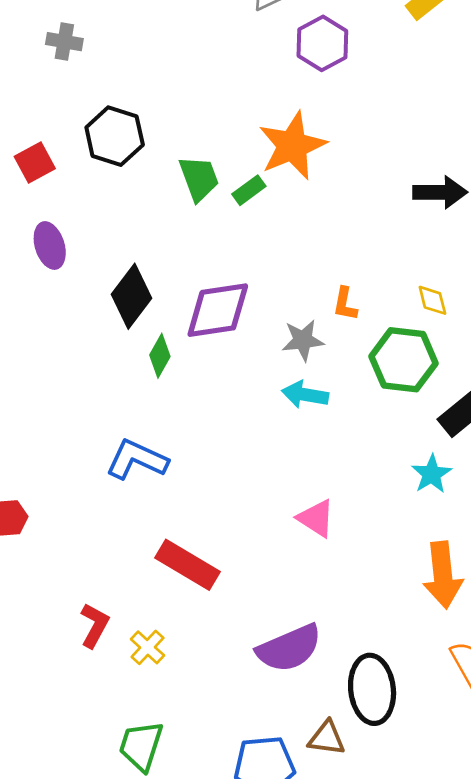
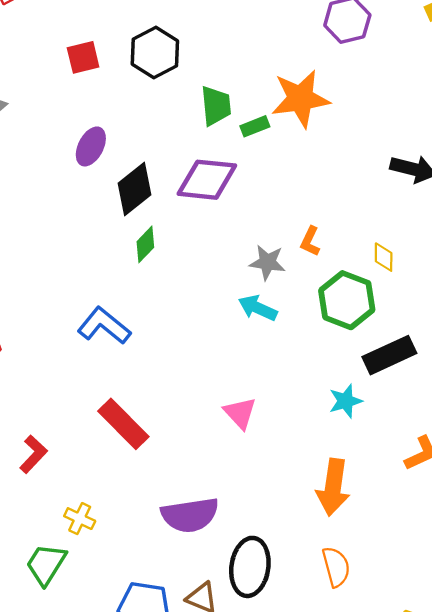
purple ellipse: (50, 246) -> (91, 146), moved, turned 30
purple diamond: (218, 310) -> (207, 180), moved
yellow cross: (148, 647) -> (80, 519), moved, turned -32

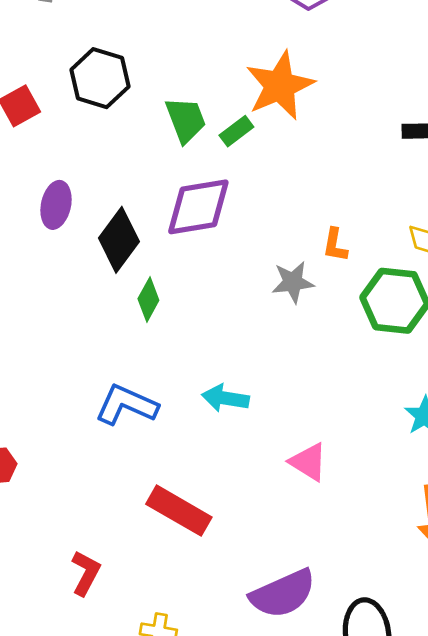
cyan arrow: (258, 308) -> (225, 398), moved

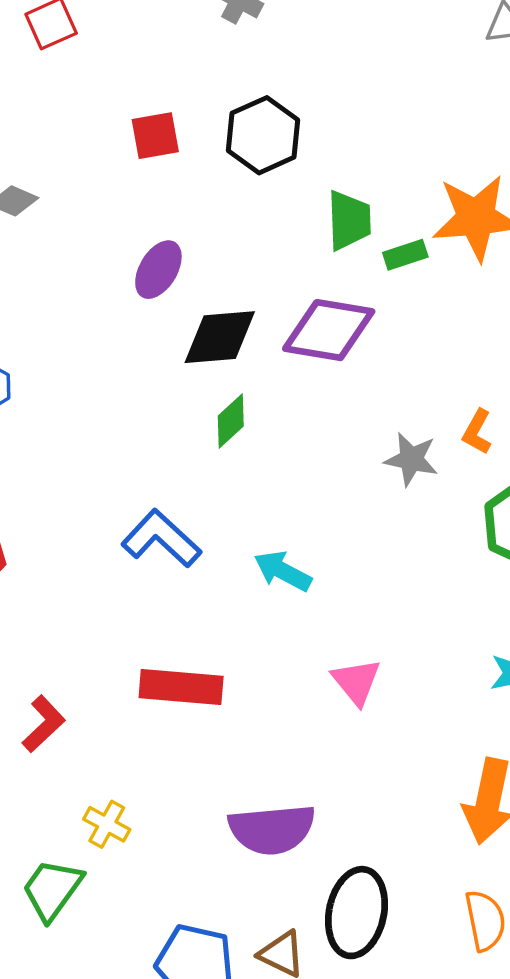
black diamond: (119, 240) -> (220, 337), turned 30
red rectangle: (179, 511) -> (181, 687), turned -44

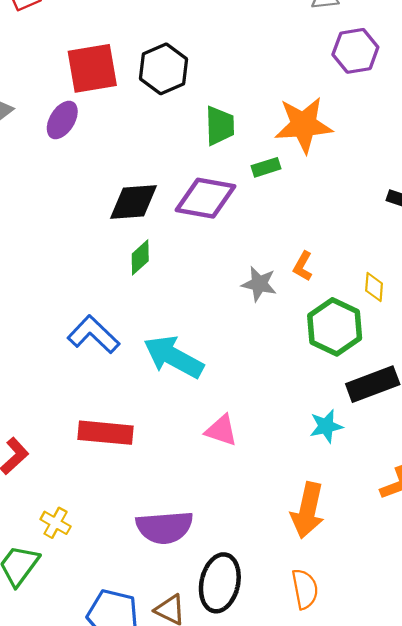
red square: (155, 136) -> (92, 68), size x1.6
green rectangle: (405, 255) -> (266, 167), moved
purple ellipse: (158, 270) -> (62, 120), moved
cyan arrow: (283, 571) -> (174, 357), size x1.6
pink triangle: (356, 682) -> (221, 430), turned -33

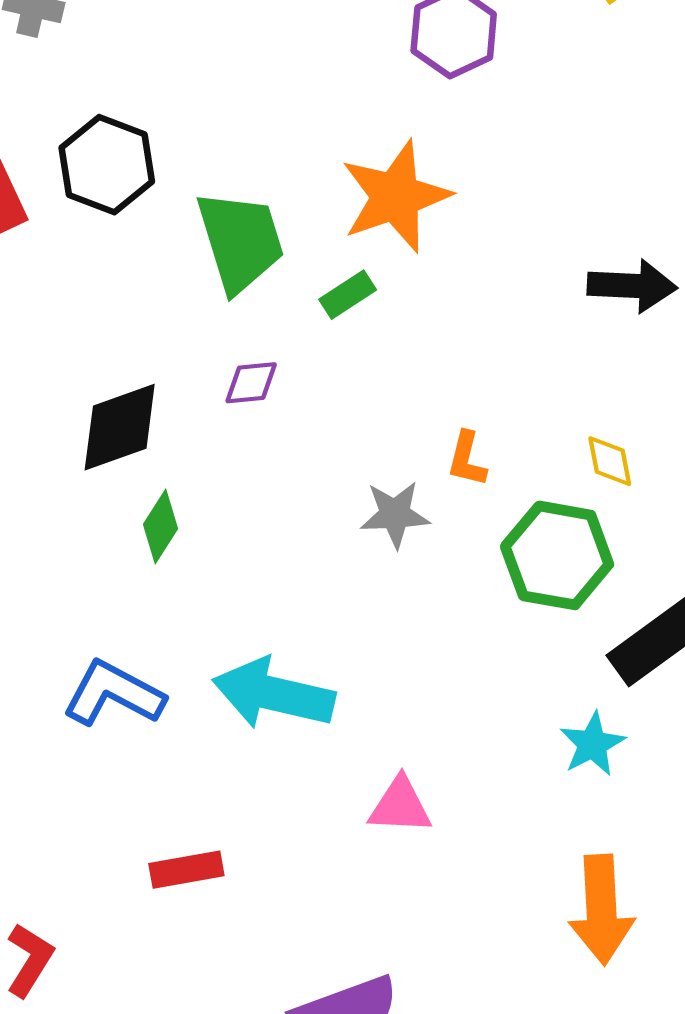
green trapezoid: (220, 126) -> (240, 241), size x1.4
purple diamond: (205, 198) -> (251, 383), size x0.5
red rectangle: (106, 433) -> (186, 870), size x0.7

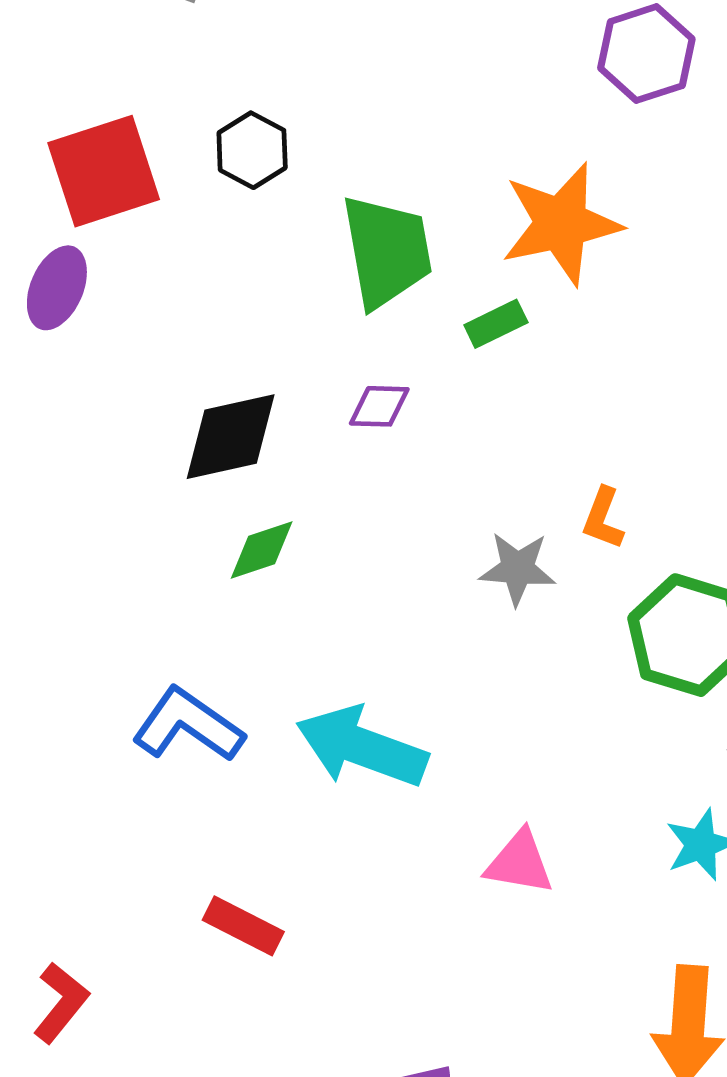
black hexagon: (107, 165) -> (252, 150), size x0.7
green diamond: (161, 526) -> (262, 550), turned 32
pink triangle: (400, 806) -> (519, 863), moved
red rectangle: (186, 870) -> (243, 926), turned 30

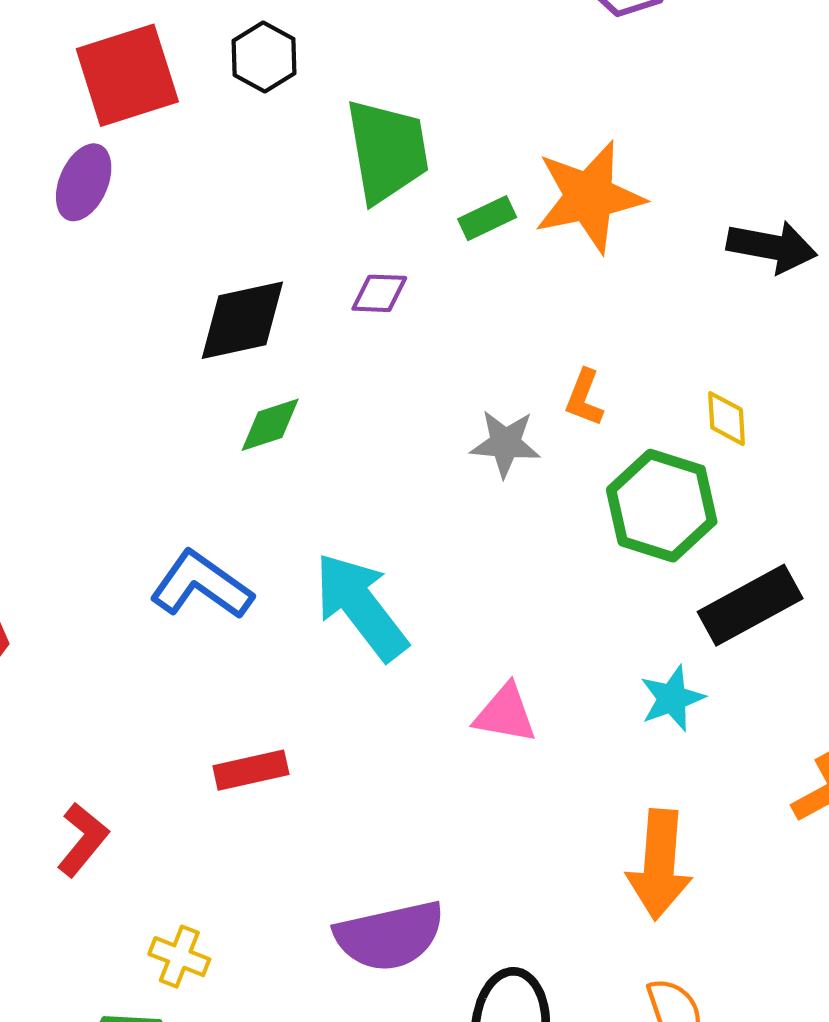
orange star: (561, 224) -> (589, 197), moved
cyan arrow: (362, 747) -> (361, 606), turned 32
red rectangle: (243, 926) -> (251, 770), turned -40

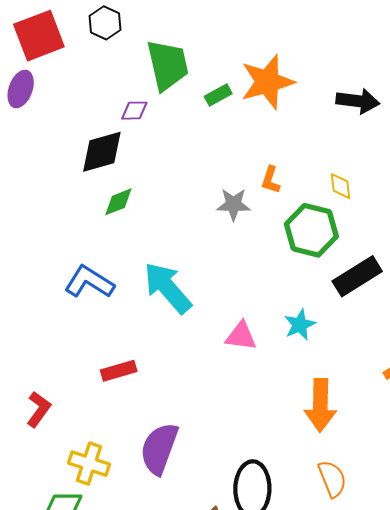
purple diamond: (379, 293) -> (134, 111), moved
cyan star: (672, 698) -> (300, 325), moved
purple semicircle: (390, 936) -> (159, 449), moved, turned 126
yellow cross: (179, 957) -> (89, 464), size x1.4

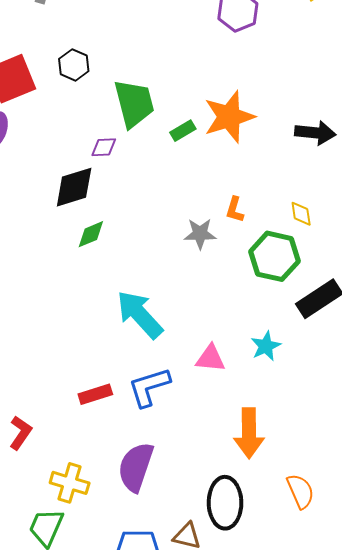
blue L-shape: (89, 282) -> (149, 387), moved, turned -48
orange arrow: (320, 405) -> (249, 433), moved

